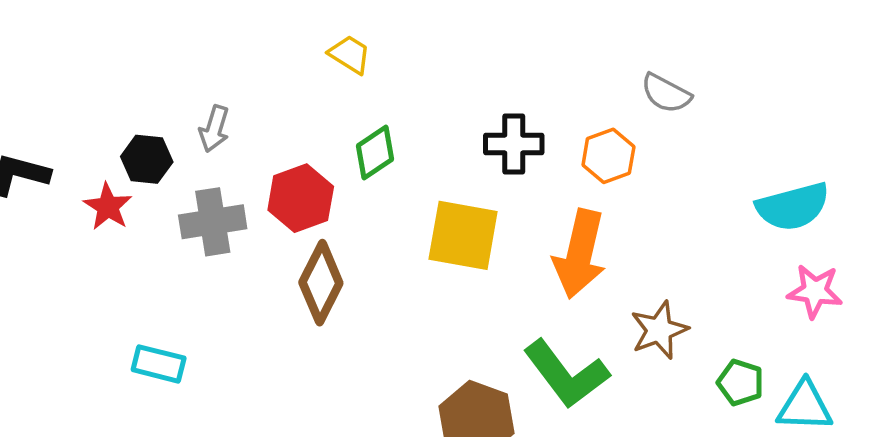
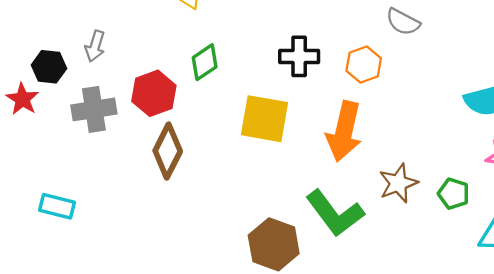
green pentagon: (740, 383) -> (454, 194), moved

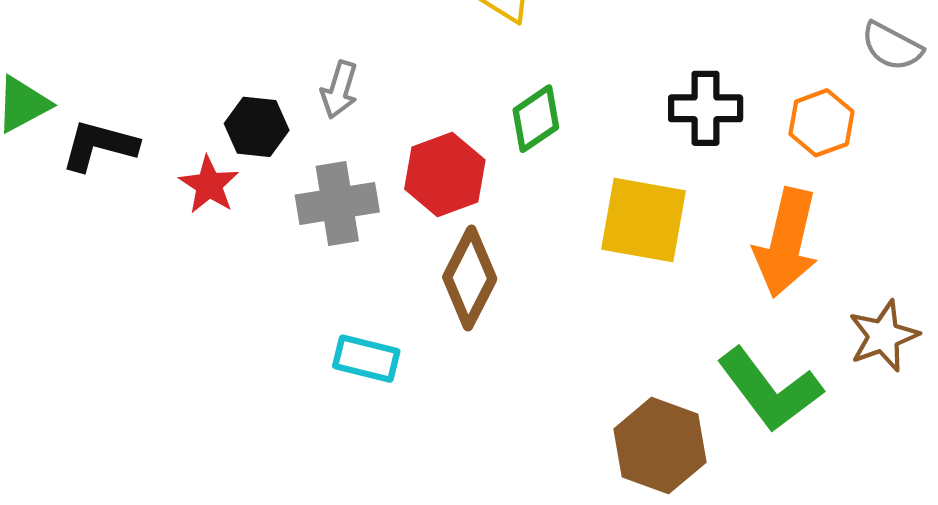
cyan rectangle: (57, 206) -> (366, 359), moved

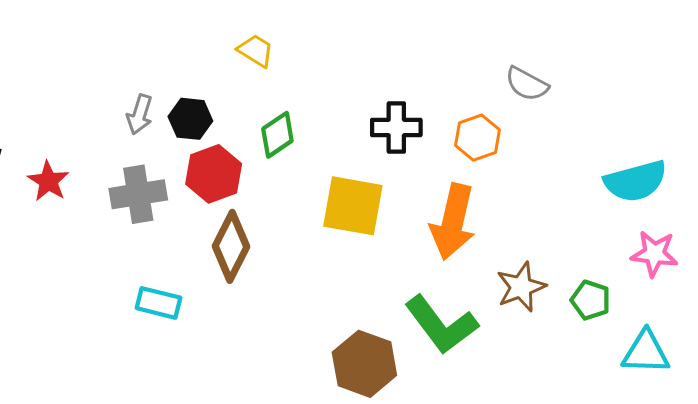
black hexagon: (257, 127) -> (190, 119), moved

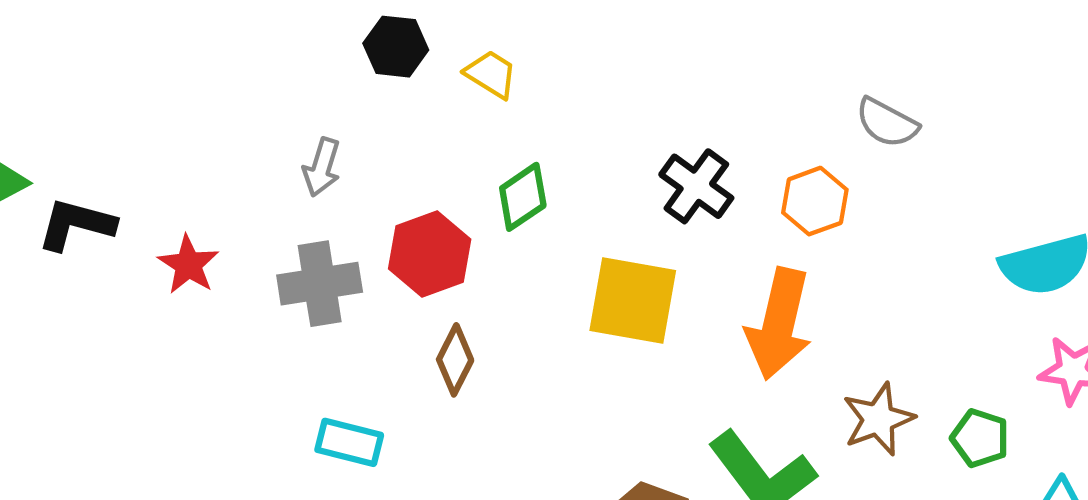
black hexagon: (190, 119) -> (396, 47), moved
black cross: (396, 128) -> (696, 186), turned 36
brown diamond: (231, 246) -> (455, 360), size x0.7

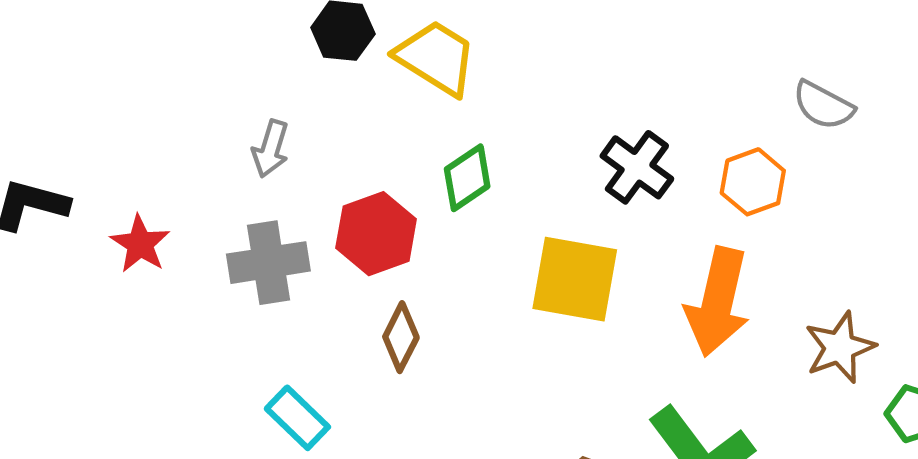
yellow trapezoid: (491, 74) -> (436, 58), size x1.6
brown star: (878, 419) -> (840, 347), moved
cyan rectangle: (349, 442) -> (297, 418), turned 30

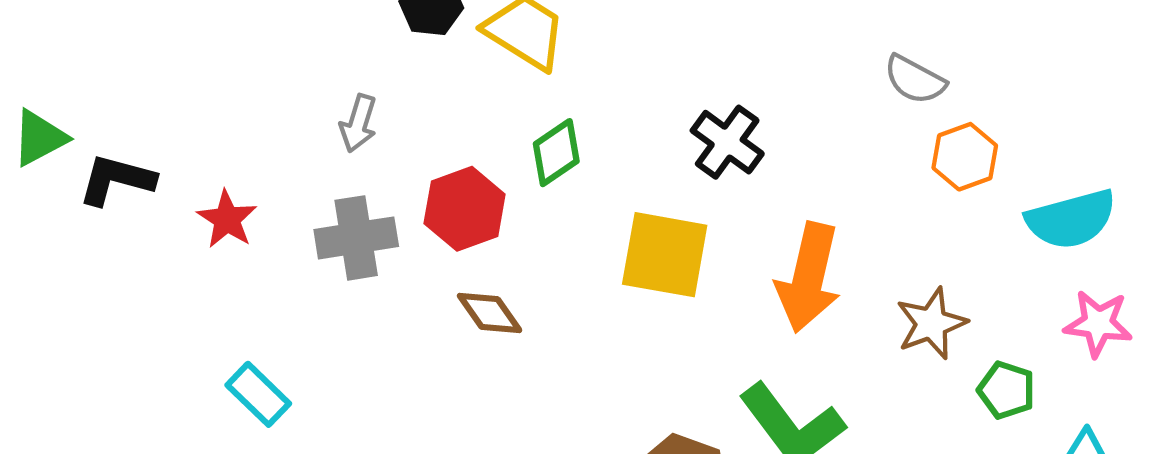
orange hexagon: (753, 182) -> (965, 157), moved
brown diamond: (401, 337) -> (490, 313), turned -62
cyan rectangle: (297, 418) -> (258, 394), moved

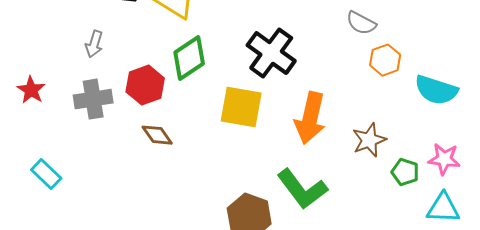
black cross: (727, 142) -> (271, 53), size x1.4
green diamond: (556, 153) -> (189, 58), size x1.4
cyan semicircle: (1071, 219) -> (436, 90), turned 33
pink star: (1098, 323) -> (444, 159), moved

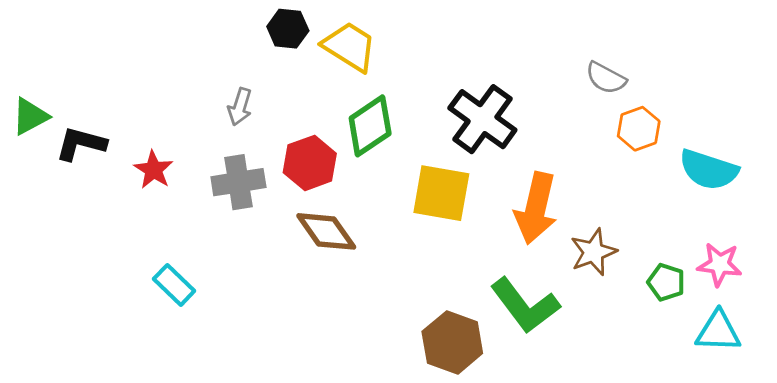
brown diamond: (157, 135) -> (326, 231), size x1.4
brown star: (369, 140) -> (593, 252), moved

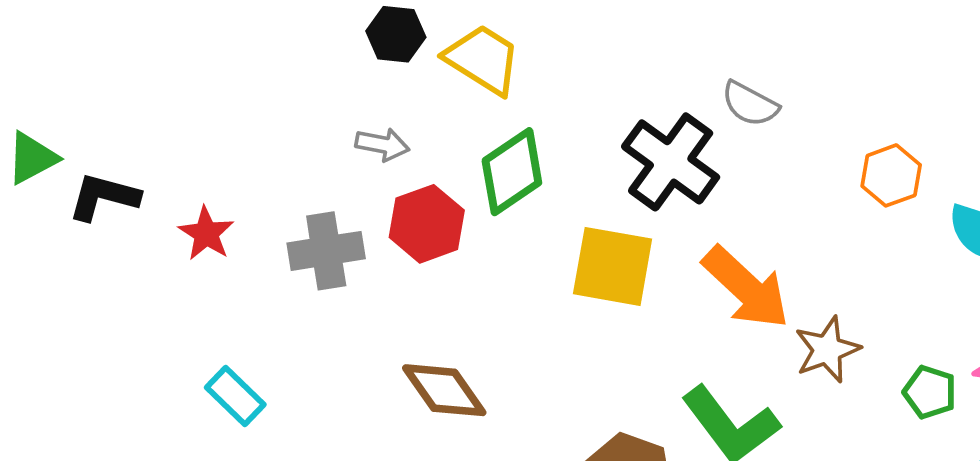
gray semicircle: (606, 78) -> (750, 104), moved
gray arrow: (240, 107) -> (382, 145), moved, turned -96
orange arrow: (536, 208) -> (746, 288), turned -60
brown diamond: (326, 231) -> (444, 390), moved

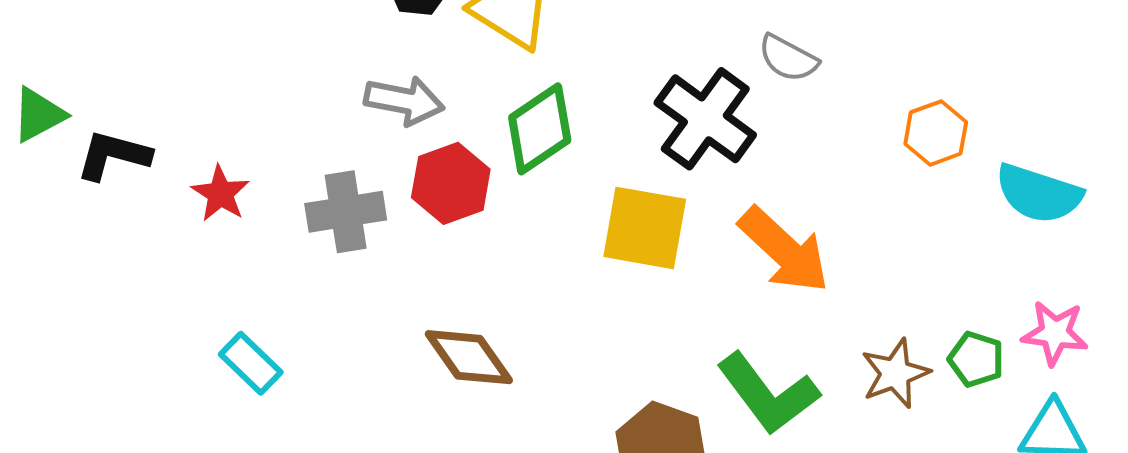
gray arrow: (382, 145) -> (404, 101), size x1.4
brown star: (827, 350) -> (895, 373), moved

